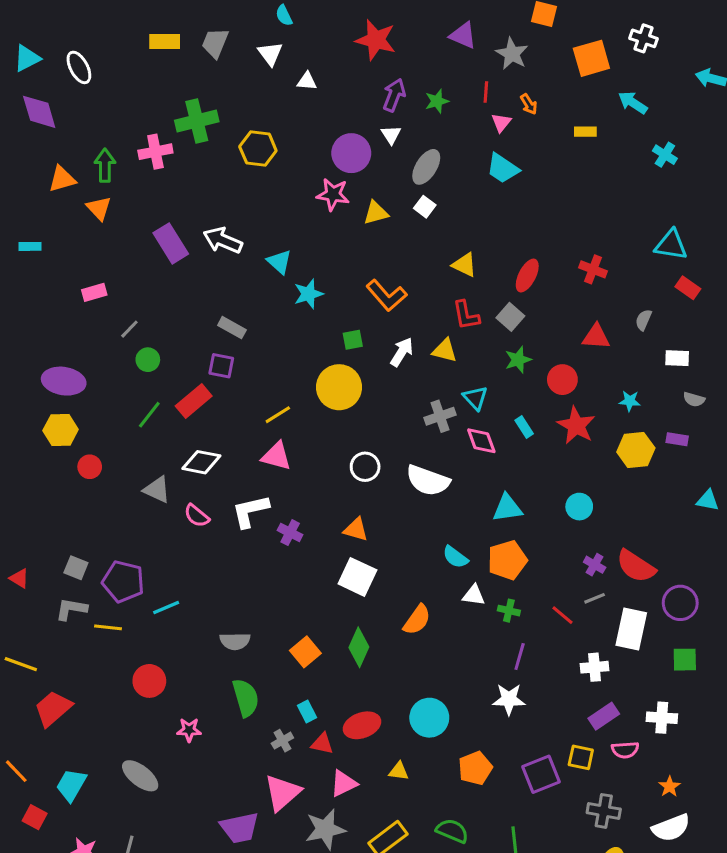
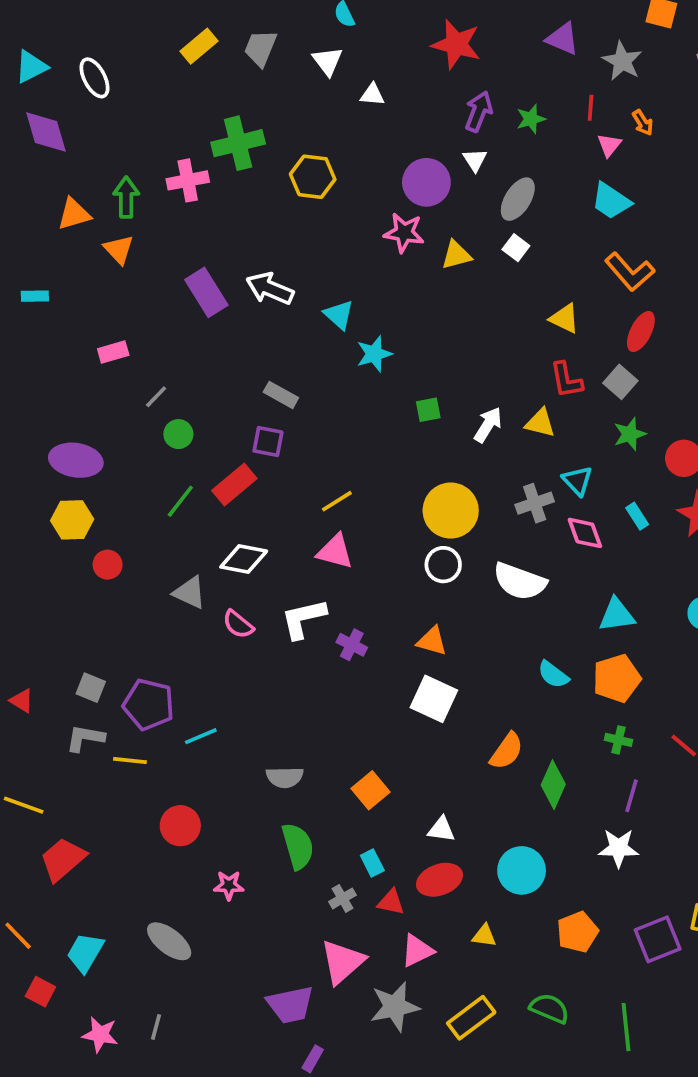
yellow rectangle: (165, 41) -> (199, 46), turned -40
orange L-shape: (386, 295) -> (630, 272), moved
yellow circle: (339, 387) -> (451, 511), moved
white triangle: (474, 595) -> (441, 829), moved
green diamond: (359, 647) -> (553, 785), moved

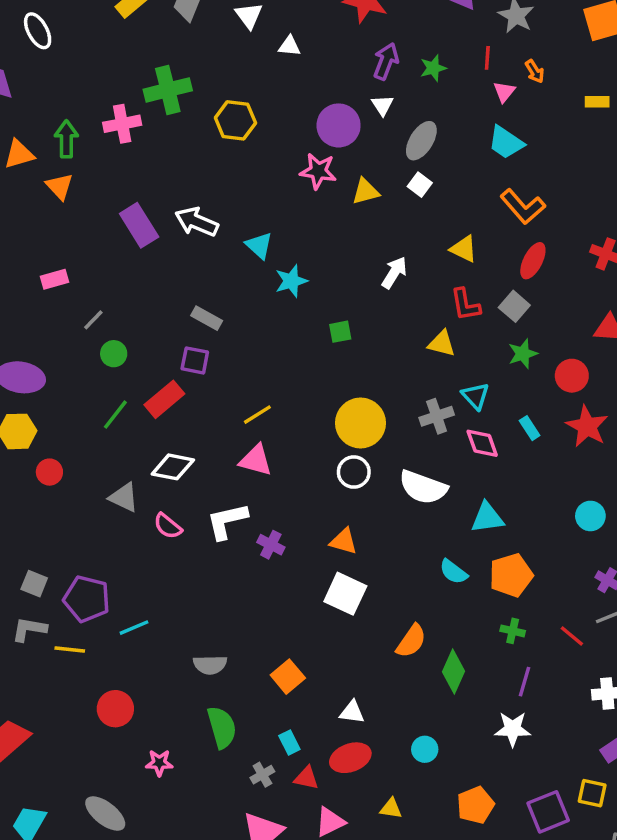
white arrow: (488, 425) -> (394, 273), moved
cyan triangle: (617, 615) -> (487, 518), moved
cyan circle: (522, 870) -> (425, 749), size x0.6

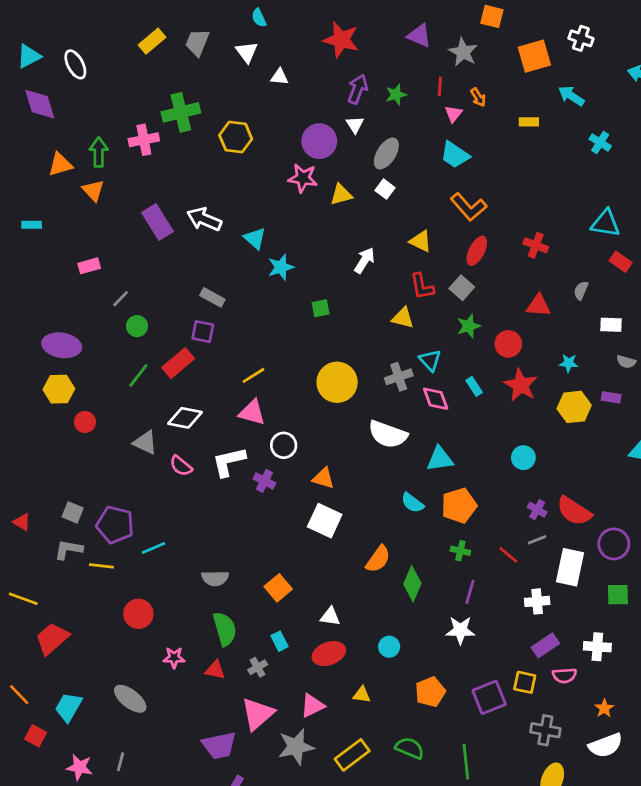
white circle: (354, 472) -> (284, 445), moved
red triangle: (306, 778) -> (215, 670), moved

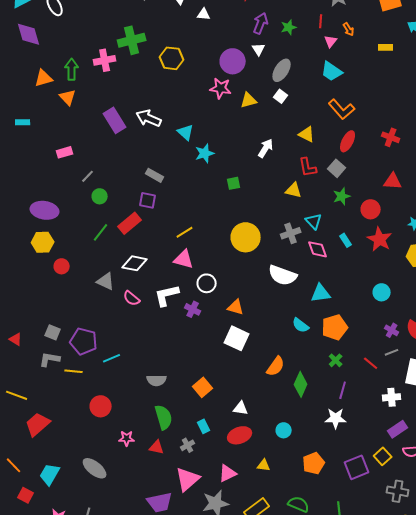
green cross: (460, 551) -> (336, 360), turned 32
yellow square: (525, 682) -> (383, 456), turned 36

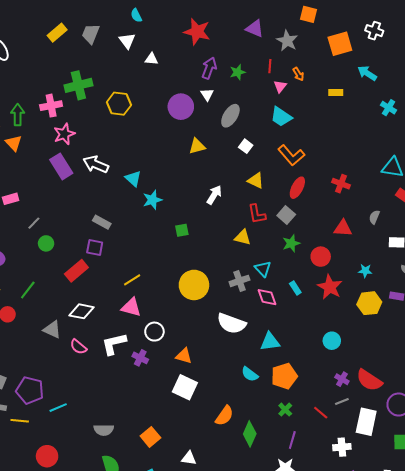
pink star: (221, 88) -> (64, 134), moved, turned -30
white square: (281, 96) -> (246, 146), moved
green line: (101, 232) -> (28, 290), moved

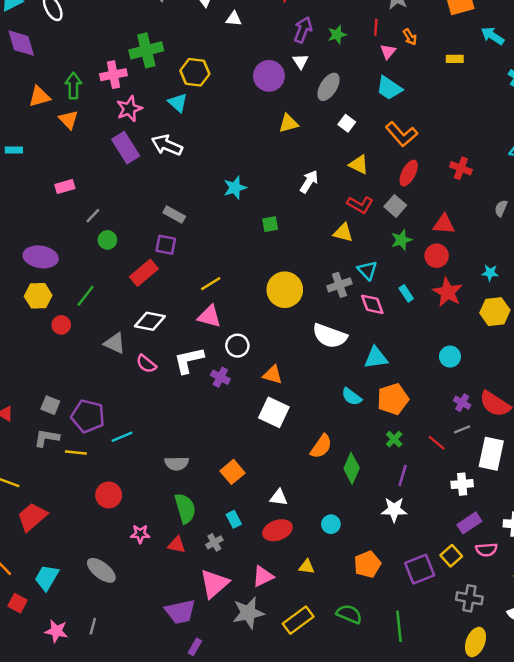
cyan triangle: (133, 179) -> (178, 103), moved
red L-shape: (257, 214) -> (360, 205), turned -50
red triangle: (343, 228) -> (444, 224), moved

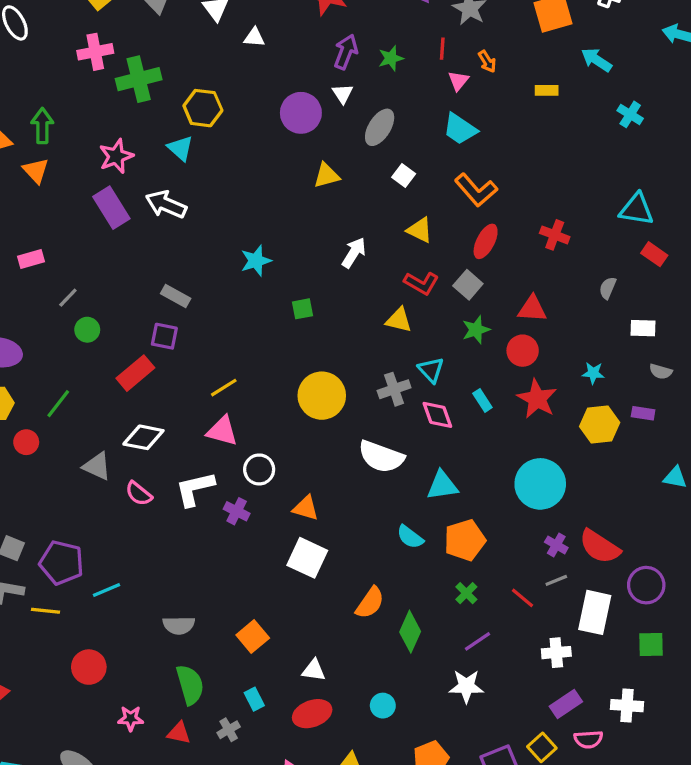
pink cross: (113, 75) -> (95, 52), moved
cyan circle: (450, 357) -> (540, 484), size x1.8
purple line: (403, 476) -> (478, 641), turned 40

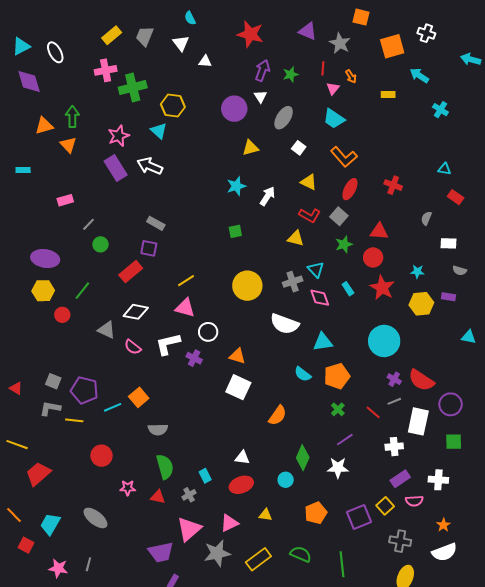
cyan triangle: (637, 209) -> (444, 169), size x0.6
cyan star: (256, 261) -> (236, 186), moved
green diamond: (410, 632) -> (303, 458), moved
orange square: (253, 637) -> (139, 397), moved

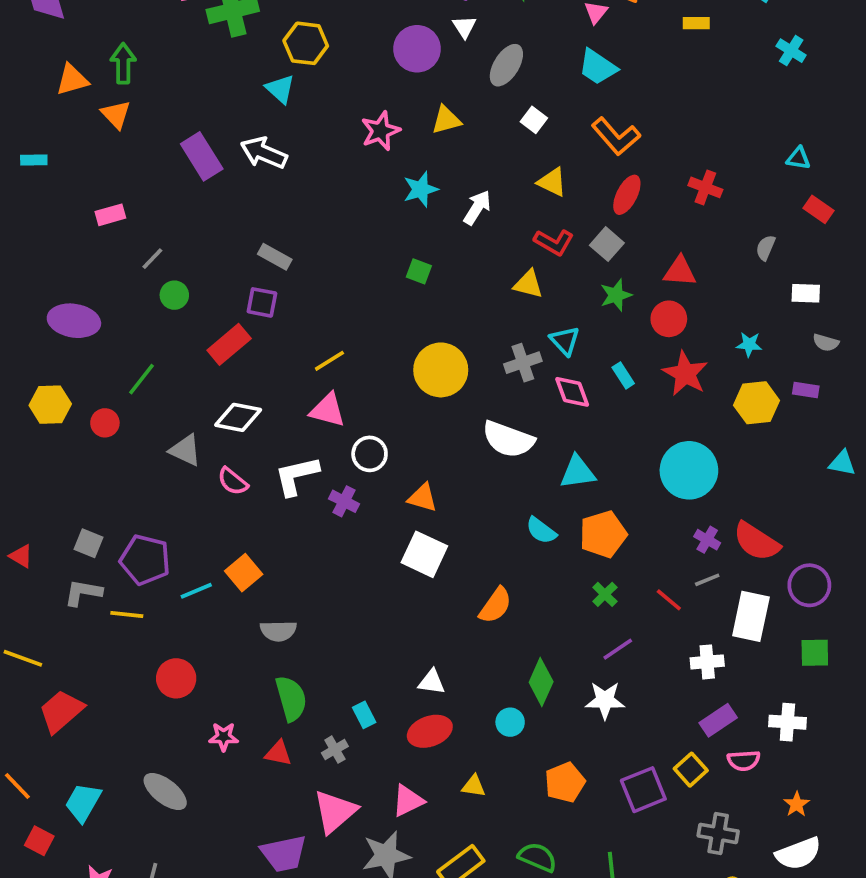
pink star: (119, 136) -> (381, 131), moved
green square: (235, 231) -> (419, 271), turned 32
yellow hexagon: (43, 291) -> (50, 405), moved

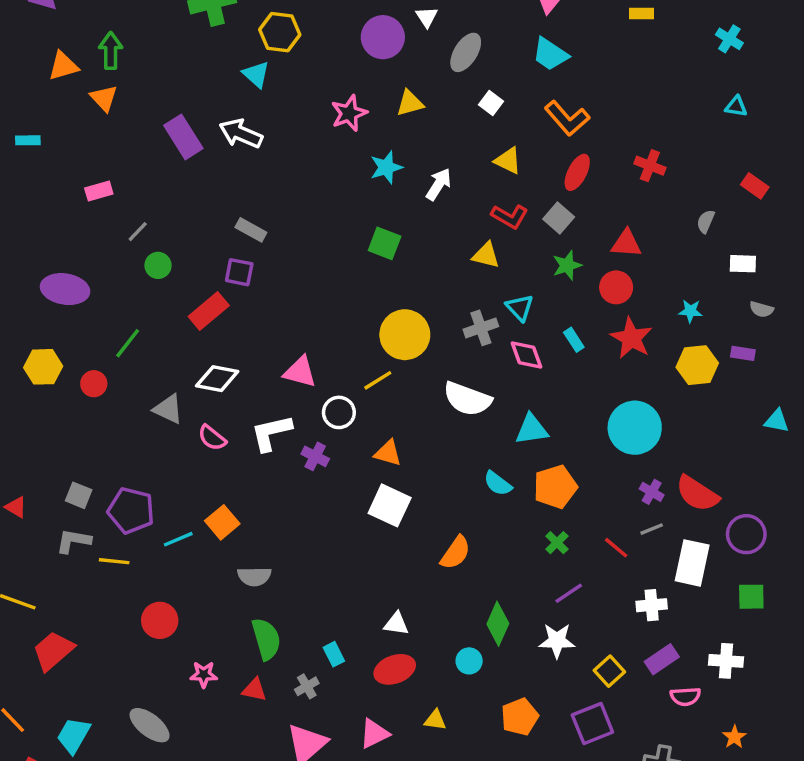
cyan triangle: (798, 158) -> (736, 106), moved
green square: (419, 271) -> (385, 243), size x1.4
yellow line: (329, 361) -> (378, 380), moved
yellow square: (691, 770) -> (609, 671), moved

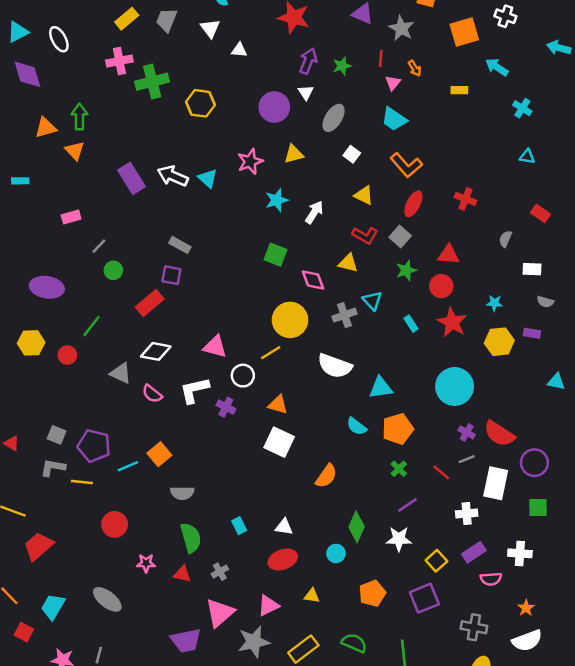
cyan triangle: (256, 74) -> (208, 178), moved
pink diamond: (527, 355) -> (313, 280), moved
cyan rectangle: (334, 654) -> (239, 526), moved

